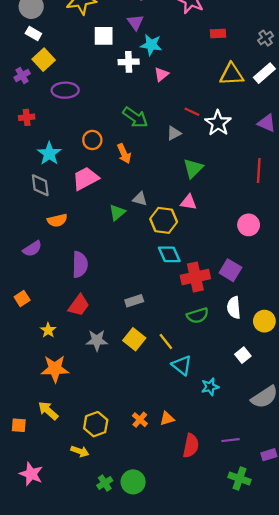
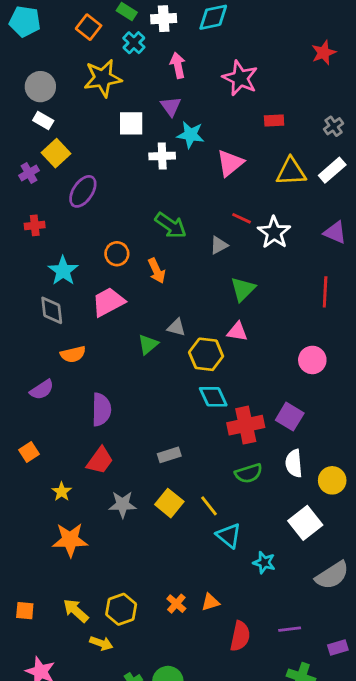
pink triangle: (161, 74) -> (230, 163), moved, size x1.5
purple ellipse: (65, 90) -> (83, 191), turned -55
white square: (243, 355) -> (305, 523), size x1.6
cyan star: (210, 387) -> (264, 563), turned 30
yellow arrow: (48, 411) -> (76, 611), moved

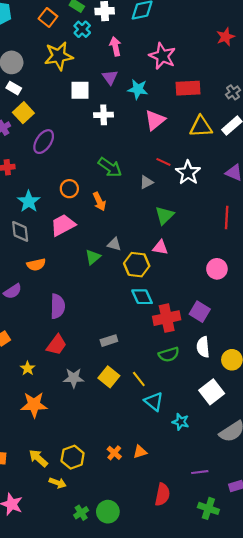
red rectangle: (274, 121) -> (188, 88), size x1.6
cyan star: (191, 135) -> (138, 89), moved
red semicircle: (240, 636) -> (162, 495), moved

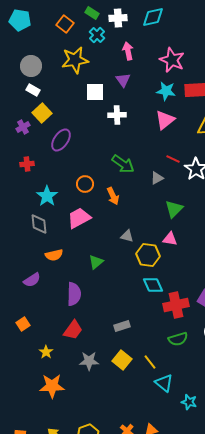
cyan star: (138, 89) -> (166, 91), moved
green triangle: (93, 257) -> (96, 262), moved

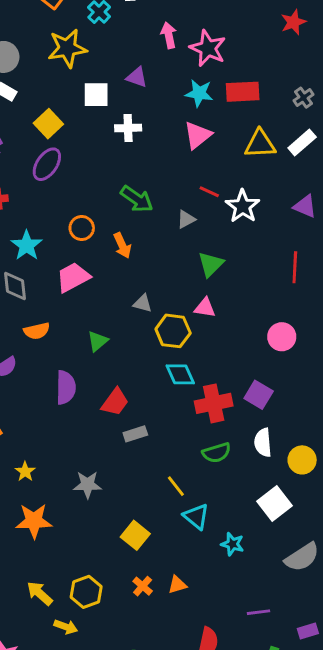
pink arrow: (128, 51) -> (169, 35), moved
purple triangle: (123, 80) -> (137, 77), turned -35
yellow square: (42, 113) -> (48, 124), moved
red trapezoid: (73, 330) -> (115, 402), moved
yellow square: (122, 360) -> (135, 535), moved

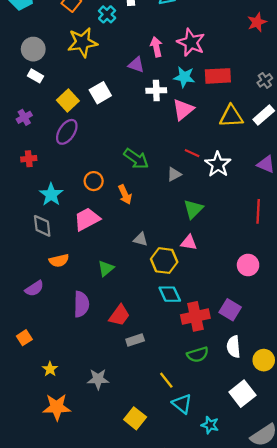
pink arrow: (169, 35) -> (156, 47), moved
white square: (96, 95) -> (100, 93), moved, turned -30
white cross: (128, 128) -> (156, 90), moved

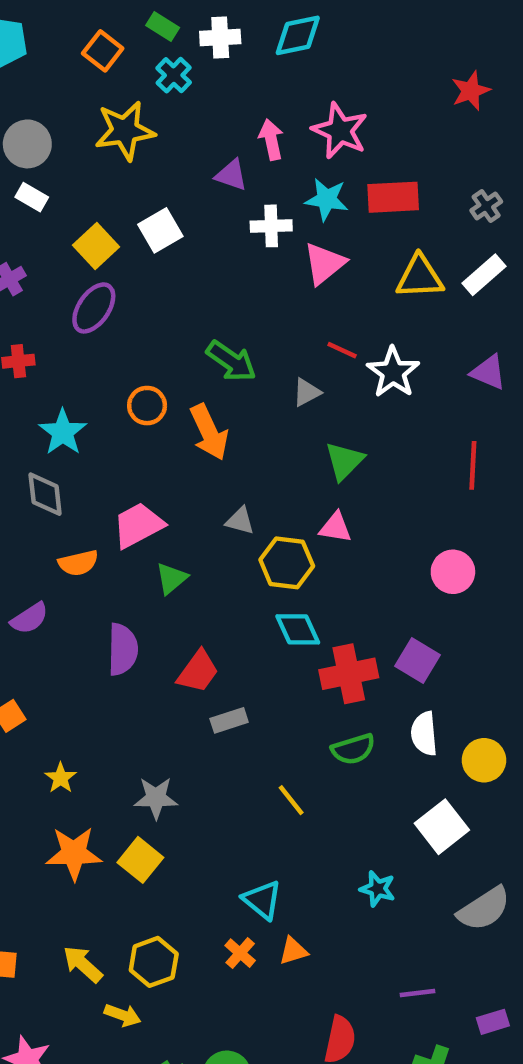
orange arrow: (125, 195) -> (209, 432), size x1.4
pink trapezoid: (87, 219) -> (138, 525), moved
cyan triangle: (182, 404) -> (262, 900), moved
yellow square: (135, 418) -> (140, 860), moved

